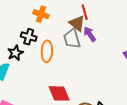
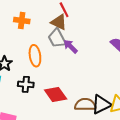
purple arrow: (90, 34) -> (70, 46), moved
black cross: (29, 37) -> (26, 84), moved

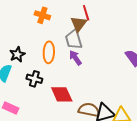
brown triangle: (59, 22) -> (79, 24), turned 30
purple arrow: (70, 46) -> (75, 58), moved

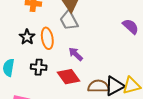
black star: (17, 54) -> (27, 37), moved
purple arrow: (75, 58) -> (76, 54), moved

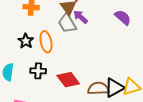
purple semicircle: (131, 26) -> (123, 17), moved
purple arrow: (76, 54) -> (81, 17), moved

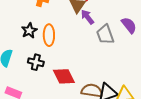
gray trapezoid: (67, 23) -> (105, 34), moved

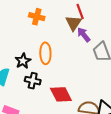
black star: (29, 31) -> (23, 61), moved

